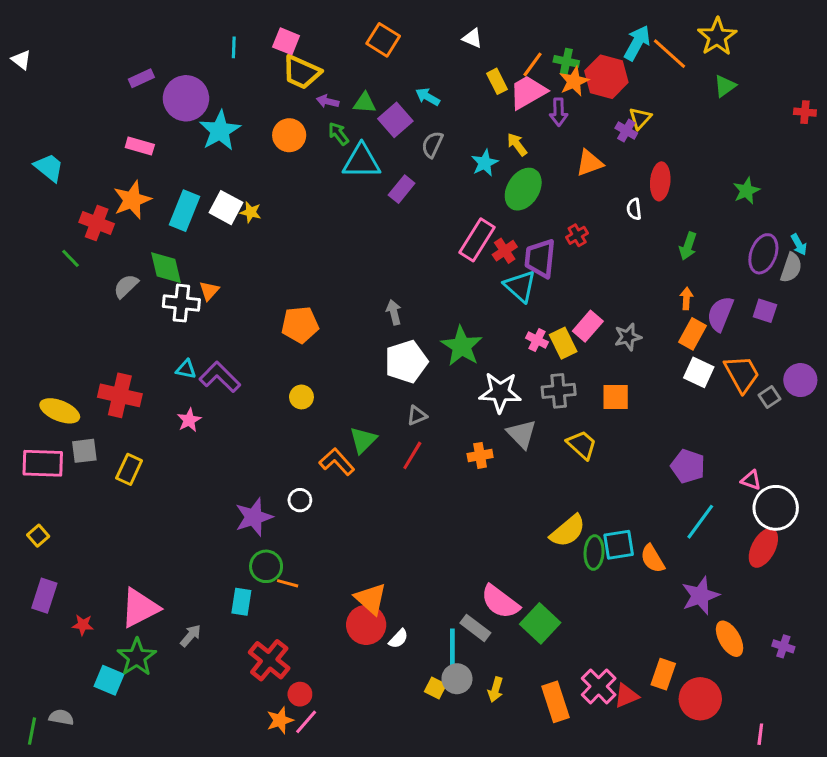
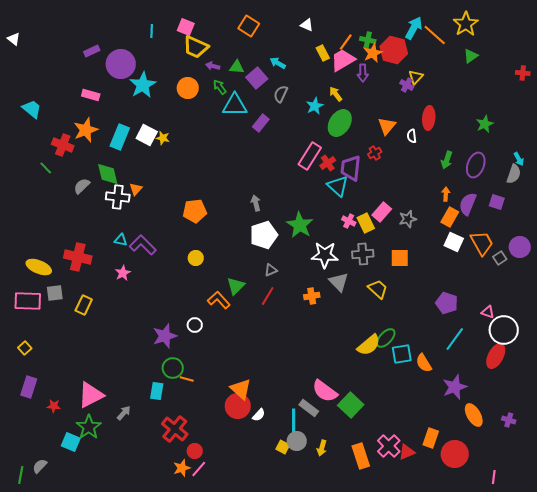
orange triangle: (589, 163) -> (387, 126), moved, turned -30
purple ellipse: (763, 254) -> (476, 165), moved
green ellipse: (594, 552) -> (386, 338), moved, turned 40
gray semicircle: (61, 717) -> (40, 466), turned -56

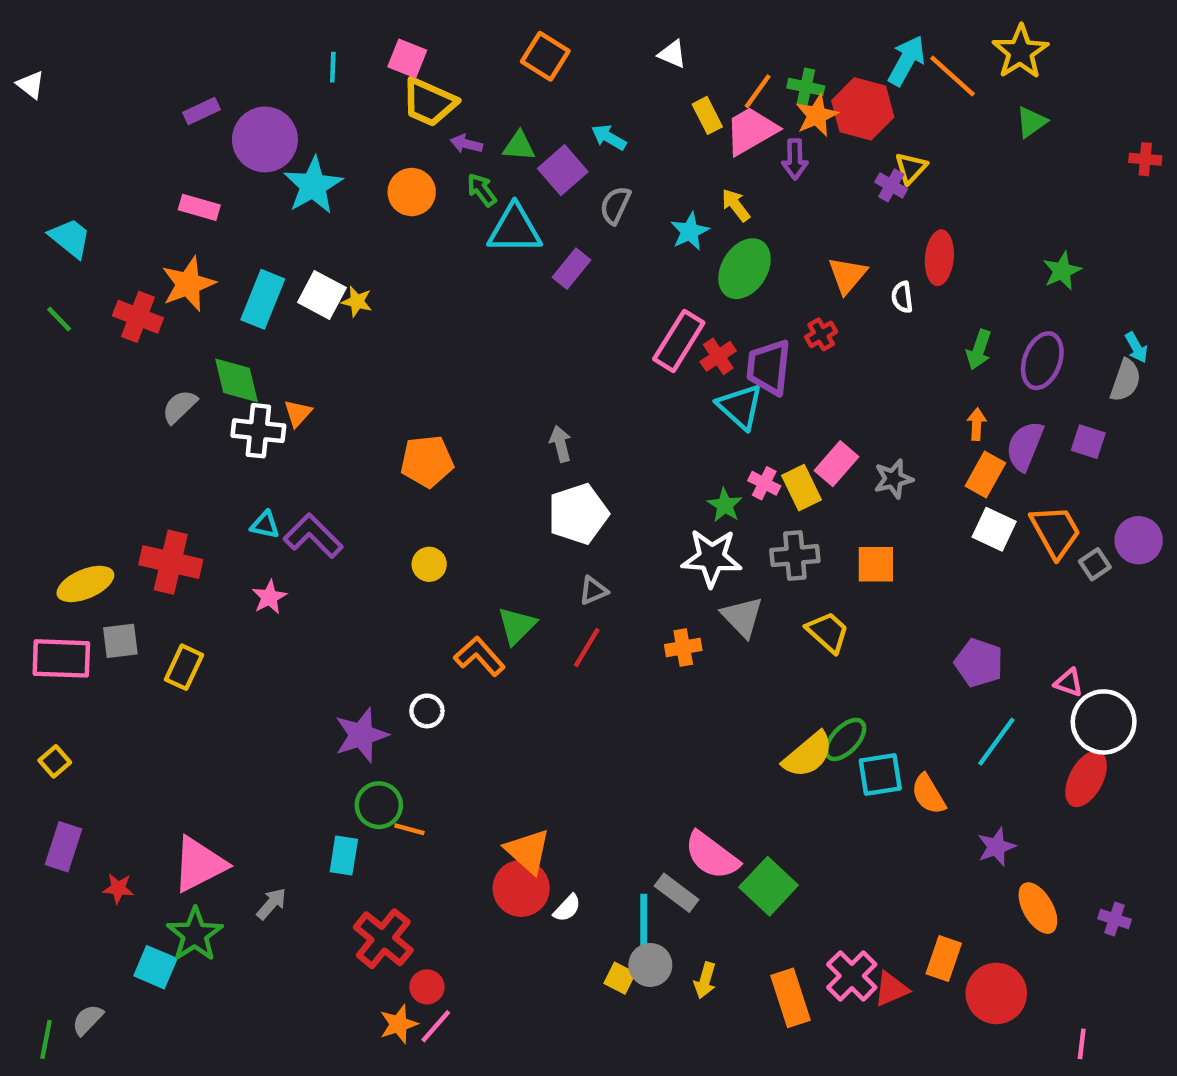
green line: (46, 168) -> (59, 319), moved
green star: (300, 225) -> (725, 505), moved, size x0.6
yellow ellipse: (39, 267) -> (85, 584), turned -45
purple star: (455, 387) -> (996, 847), size x0.7

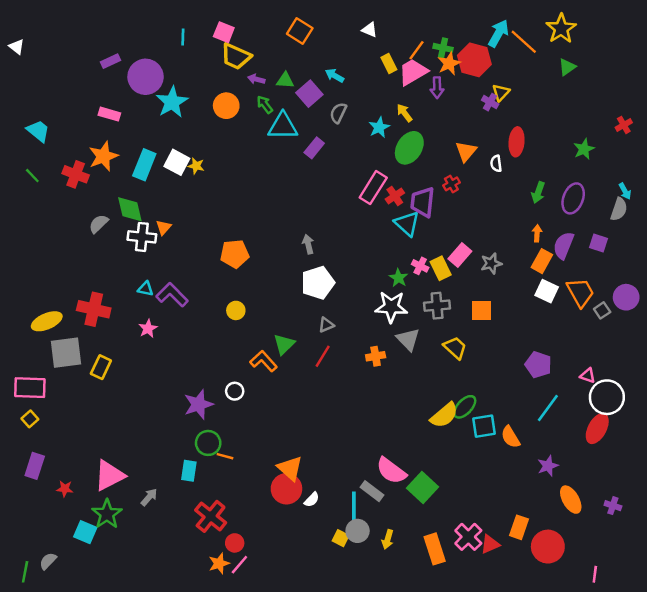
red cross: (1145, 159) -> (624, 125), moved, turned -35
gray square: (120, 641) -> (66, 353), size x1.6
pink rectangle: (61, 658) -> (30, 388), moved

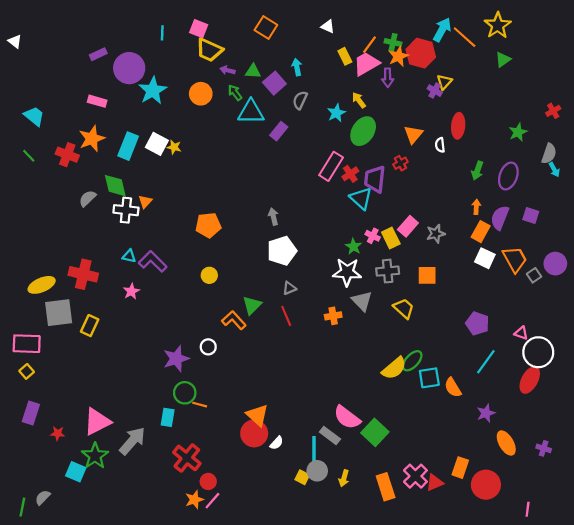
cyan arrow: (335, 76) -> (297, 67), turned 49
gray semicircle: (619, 209) -> (549, 154), moved
red line: (323, 356) -> (286, 316), turned -54
gray arrow: (149, 497) -> (132, 441), size x1.8

